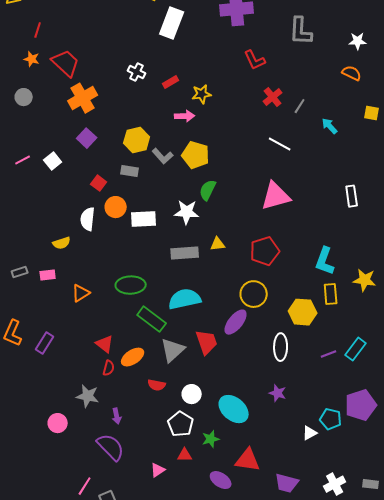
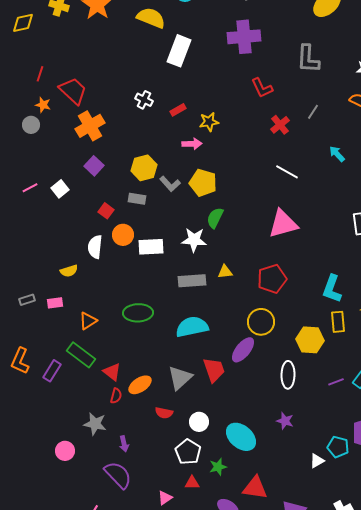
red line: (38, 30) -> (40, 74), moved
orange star: (32, 59) -> (43, 105), moved
gray line: (300, 106) -> (313, 112), moved
green rectangle: (152, 319) -> (81, 355), moved

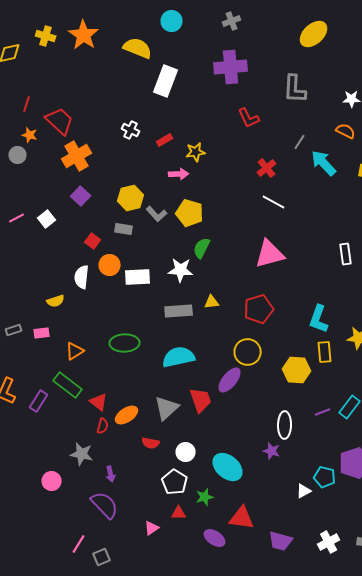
red cross: (280, 125) -> (267, 168), moved
cyan arrow: (337, 154) -> (324, 163), moved, size x1.6
white ellipse: (288, 375) -> (285, 425), moved

